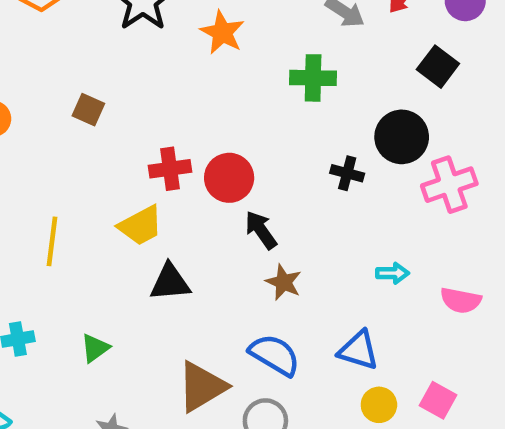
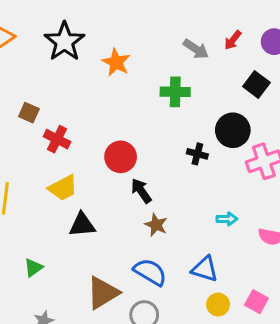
red cross: (170, 169) -> (57, 139), moved, turned 35

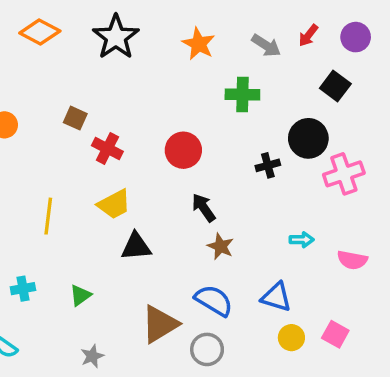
orange star: (116, 62) -> (199, 44), moved
black cross: (197, 154) -> (268, 165), turned -30
red circle: (121, 157) -> (183, 150), moved

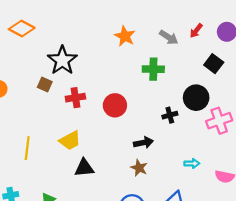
black star: (116, 37) -> (62, 60), moved
red cross: (107, 148) -> (75, 98), moved, turned -36
black arrow: (204, 208) -> (143, 143), moved, turned 114

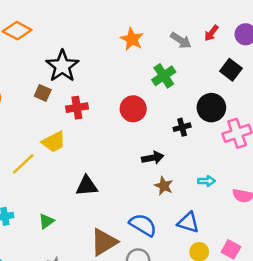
green cross: (153, 69) -> (164, 76), turned -35
red circle: (115, 105) -> (133, 109), moved
yellow trapezoid: (70, 140) -> (54, 142), moved
yellow line: (27, 148) -> (23, 164), turned 40
brown star: (139, 168) -> (164, 186), moved

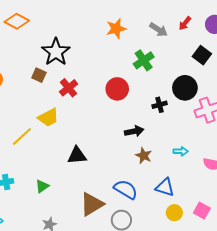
orange star: (132, 39) -> (116, 29), turned 30
red cross: (77, 108) -> (69, 88), turned -30

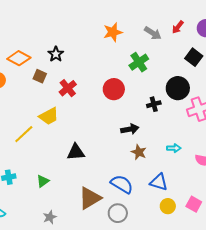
orange diamond: (17, 21) -> (19, 58), moved
black star: (56, 52) -> (56, 54), size x0.6

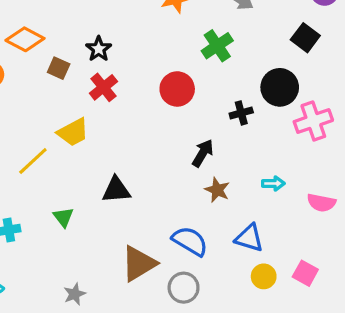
black star: (56, 54) -> (99, 49), moved
black arrow: (130, 129) -> (203, 153), turned -48
green triangle: (43, 181) -> (63, 217), moved, turned -32

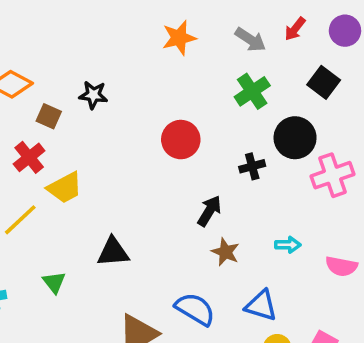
green cross: (217, 46) -> (252, 91), moved
black star: (99, 49) -> (93, 95), turned -30
red cross: (103, 87) -> (29, 157), moved

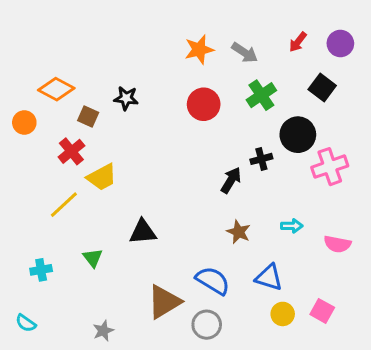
gray arrow: (250, 40) -> (245, 53), moved
red circle: (181, 140) -> (204, 104), moved
black arrow: (209, 211) -> (231, 180), moved

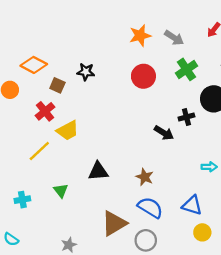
black arrow: (231, 180) -> (164, 133), turned 90
brown star: (239, 232) -> (145, 177), moved

